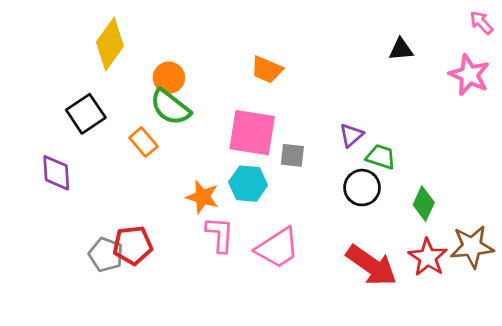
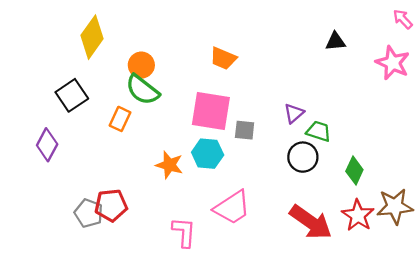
orange rectangle: (143, 142) -> (120, 119), turned 65
purple diamond: (56, 173) -> (47, 145), turned 32
pink L-shape: (220, 235) -> (184, 232), moved

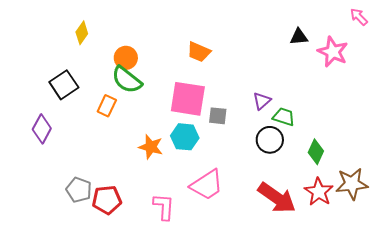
yellow diamond: (92, 37) -> (82, 33), size x0.6
pink star: (393, 63) -> (333, 52), moved
red pentagon: (111, 205) -> (107, 200), moved

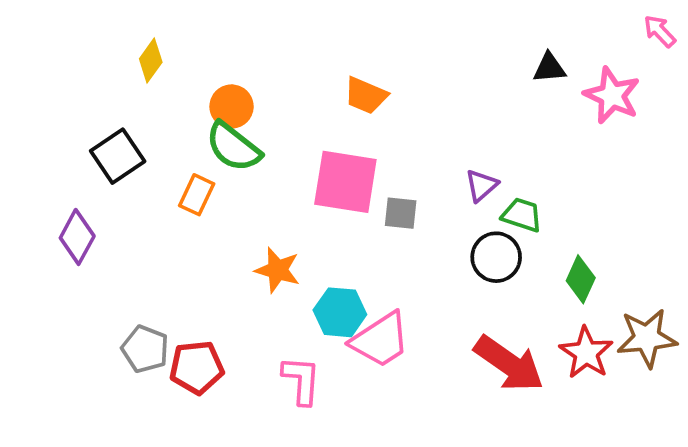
cyan hexagon: (185, 137) -> (340, 312), moved

